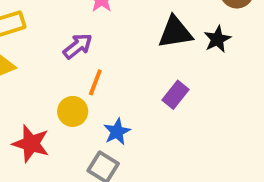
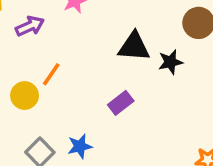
purple arrow: (78, 46) -> (30, 26), moved
blue star: (117, 132) -> (80, 146), moved

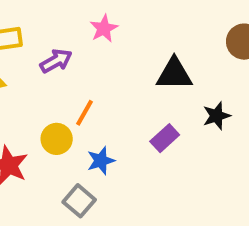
black star: (170, 62) -> (217, 116), moved
blue star: (80, 146) -> (101, 161), moved

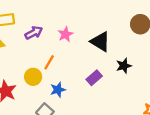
pink star: (104, 29) -> (65, 34), moved
black triangle: (174, 74) -> (100, 42), turned 30

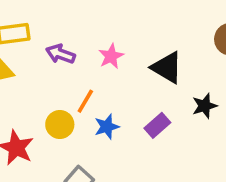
purple arrow: (34, 33) -> (60, 54), turned -132
blue star: (58, 90) -> (107, 127), moved

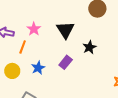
black triangle: (167, 68) -> (65, 30), turned 36
orange line: (85, 101) -> (23, 47), moved

